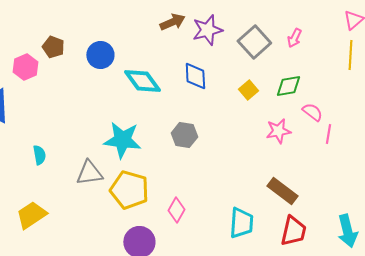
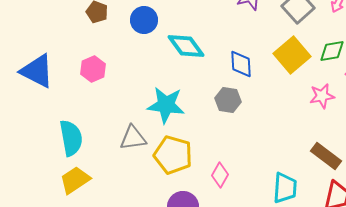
pink hexagon: (25, 67) -> (93, 69), moved
blue diamond: (195, 76) -> (241, 64), moved
yellow square: (248, 90) -> (292, 55), size x1.8
cyan semicircle: (39, 155) -> (71, 138), moved, size x1.8

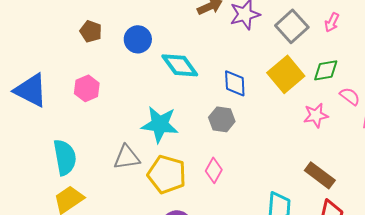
pink diamond: (220, 175) -> (214, 170), moved

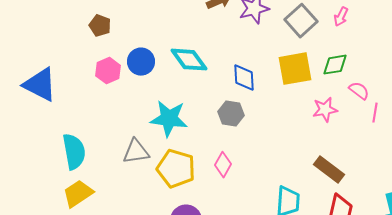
blue circle: (138, 39) -> (141, 62), moved
yellow square: (286, 74) -> (295, 69), turned 30
pink hexagon: (87, 88) -> (108, 71), moved

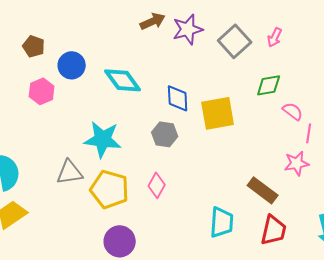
blue circle: (141, 62) -> (72, 65), moved
yellow square: (295, 69) -> (218, 113), moved
pink star: (325, 110) -> (297, 163), moved

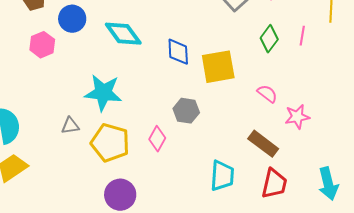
green diamond: (269, 85) -> (269, 39), turned -44
pink semicircle: (293, 111) -> (267, 94), moved
pink line: (309, 133) -> (302, 36), moved
gray hexagon: (165, 134) -> (186, 111), moved
gray triangle: (70, 172) -> (70, 126), size x0.7

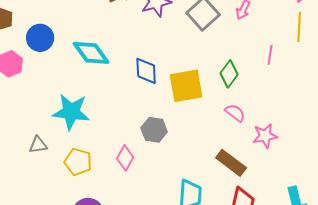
green diamond: (269, 39) -> (229, 74), moved
yellow pentagon: (110, 143) -> (78, 162), size x0.7

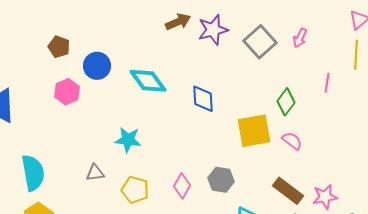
yellow square: (186, 86) -> (254, 131), moved
cyan star: (71, 112) -> (128, 140), size x0.7
gray hexagon: (154, 130) -> (221, 180), moved
pink star: (265, 136) -> (325, 197), moved

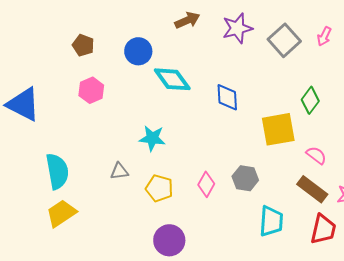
brown arrow: (178, 22) -> (187, 20), moved
blue circle: (97, 66) -> (138, 51), moved
pink semicircle: (292, 141) -> (316, 155), moved

